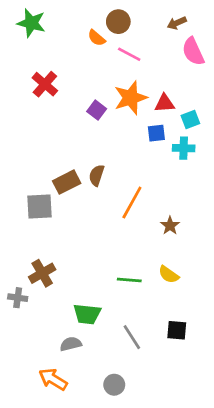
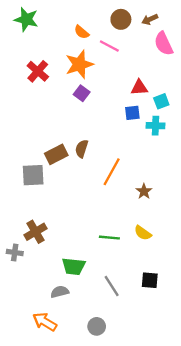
brown circle: (118, 22) -> (121, 19), moved
orange star: (131, 98) -> (79, 64), moved

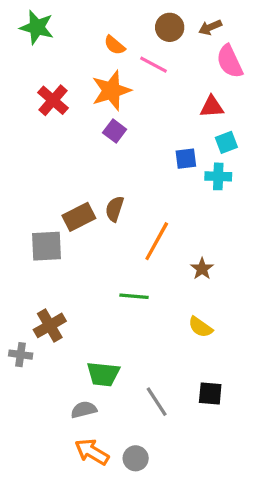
red triangle: (139, 87) -> (212, 107), moved
green line: (109, 238) -> (134, 296), moved
orange arrow: (45, 322) -> (92, 452), moved

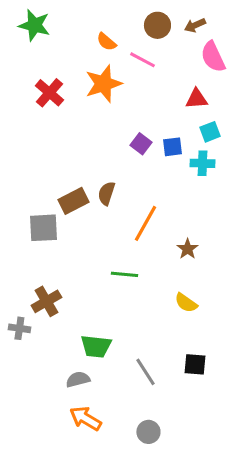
purple square: (115, 131) -> (141, 144), moved
gray circle: (136, 458) -> (148, 432), moved

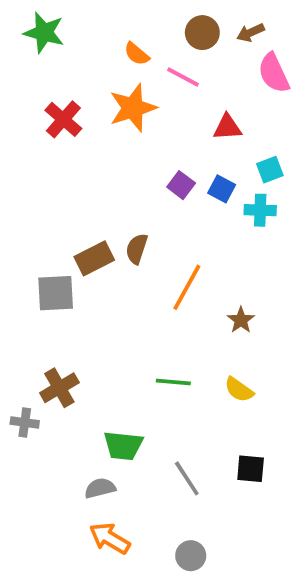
red triangle: (197, 99) -> (227, 127), moved
blue square: (172, 147) -> (222, 189), turned 35
green line: (124, 274) -> (173, 382), moved

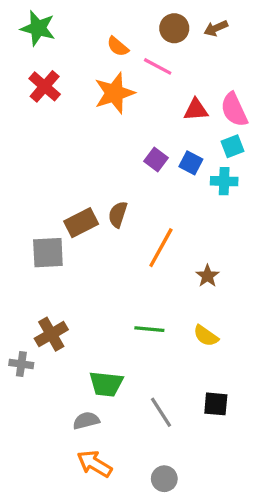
pink semicircle: (274, 73) -> (234, 110), moved
red cross: (63, 119) -> (45, 86), moved

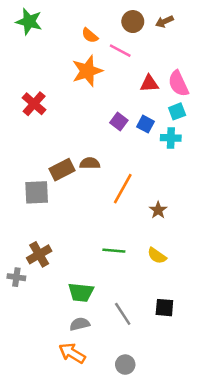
red cross: (45, 86) -> (34, 104), moved
brown semicircle: (118, 214) -> (90, 163), turned 72
gray semicircle: (86, 421) -> (80, 324), moved

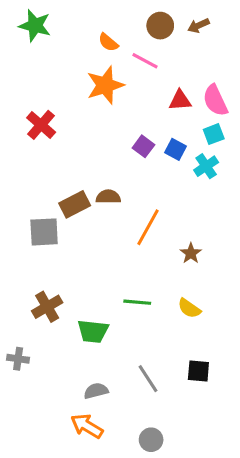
cyan cross: (171, 138) -> (206, 166), turned -36
gray cross: (16, 277) -> (18, 359), moved
green trapezoid: (81, 292) -> (93, 331), moved

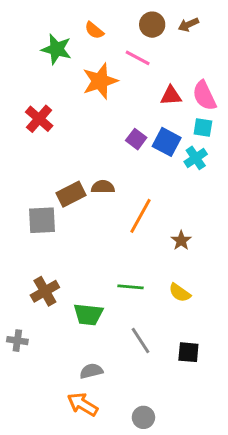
green star: (35, 26) -> (56, 49), moved
orange semicircle: (108, 42) -> (94, 30), moved
cyan square: (214, 134) -> (203, 127), turned 30
blue square: (176, 149) -> (167, 142), size x1.4
gray line: (148, 379) -> (141, 341), moved

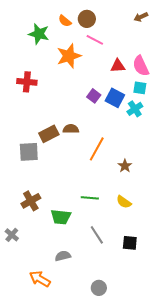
brown circle: (152, 25) -> (87, 19), moved
brown arrow: (188, 25) -> (141, 17), moved
red cross: (39, 119) -> (27, 82), turned -36
gray cross: (17, 341) -> (12, 235), turned 32
orange arrow: (83, 404) -> (40, 279), moved

